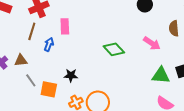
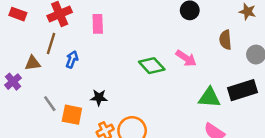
pink rectangle: (65, 26) -> (98, 24), moved
pink arrow: (152, 43) -> (186, 58), moved
brown triangle: (21, 60) -> (33, 63), moved

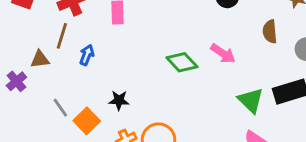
green triangle: (209, 97) -> (251, 100), turned 40
orange square: (72, 115) -> (87, 121), turned 35

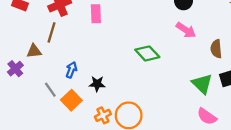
brown semicircle: (270, 32) -> (216, 49), moved
pink arrow: (223, 53) -> (186, 30), moved
blue arrow: (87, 55) -> (71, 70), moved

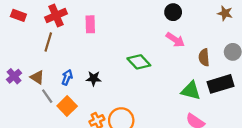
brown triangle: (34, 51) -> (37, 77), moved, turned 40
black star: (97, 84) -> (94, 78), moved
green triangle: (202, 84) -> (191, 91), turned -30

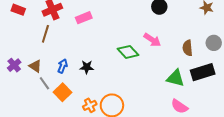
pink rectangle: (90, 24) -> (84, 18), turned 70
pink arrow: (175, 40) -> (152, 40), moved

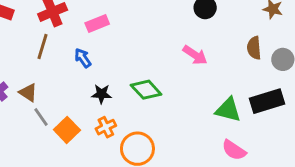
brown semicircle: (188, 48) -> (254, 48), moved
green diamond: (128, 52) -> (146, 90), moved
blue arrow: (63, 66) -> (83, 58), moved, turned -56
orange cross: (90, 105) -> (106, 127), moved

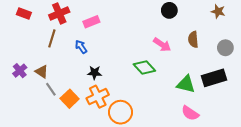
brown semicircle: (254, 48) -> (193, 39), moved
green diamond: (146, 90) -> (144, 67), moved
orange cross: (106, 127) -> (98, 97), size x1.5

